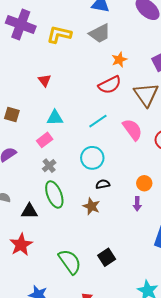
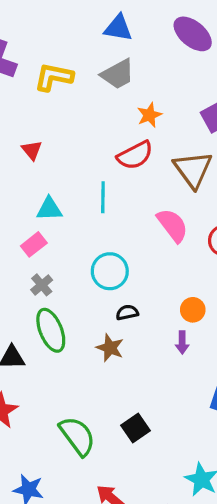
cyan line: (98, 121) -> (103, 197), moved, turned -54

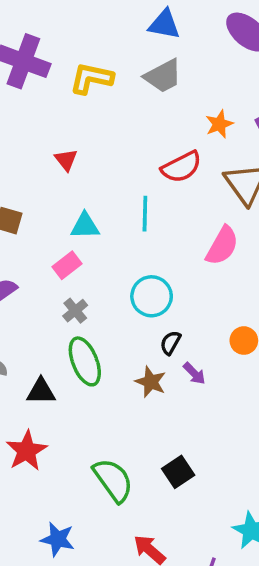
orange star: (149, 115) -> (219, 124), moved
pink semicircle: (172, 225) -> (222, 246), turned 66
black semicircle: (127, 313) -> (170, 343), turned -50
purple arrow: (182, 342) -> (194, 373), moved, turned -45

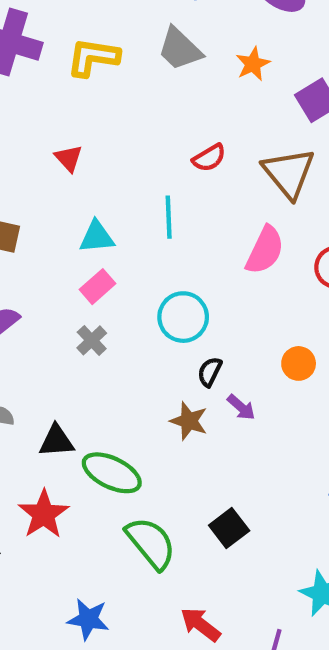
gray trapezoid: (163, 76) -> (180, 49), turned 75
orange star: (219, 124) -> (253, 64), moved
red semicircle: (181, 167) -> (209, 158), size x0.7
pink rectangle: (67, 265) -> (98, 287), moved
green ellipse: (85, 361) -> (112, 473), moved, turned -39

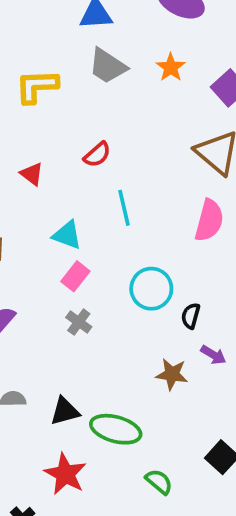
red semicircle: (209, 158) -> (97, 155), moved
cyan triangle: (97, 237) -> (67, 235), turned 36
black semicircle: (210, 372) -> (191, 316), moved
green semicircle: (151, 543) -> (159, 482), size x0.6

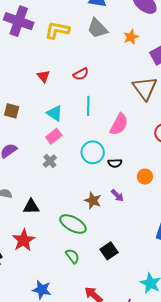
pink semicircle: (209, 221) -> (119, 124), moved
black semicircle: (191, 316) -> (115, 163), moved, turned -120
green ellipse: (116, 429) -> (73, 224), moved

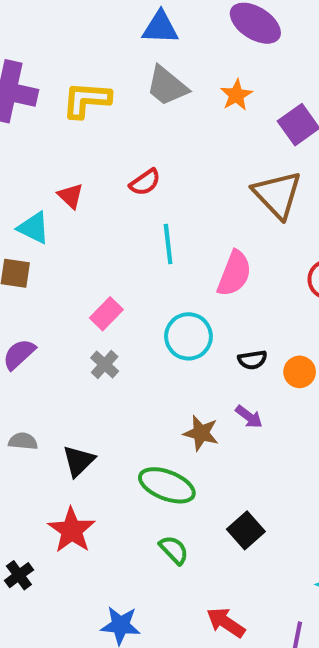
cyan triangle: (55, 113) -> (34, 228), moved
black semicircle: (115, 163) -> (252, 360), moved
black triangle: (31, 207) -> (79, 461), turned -36

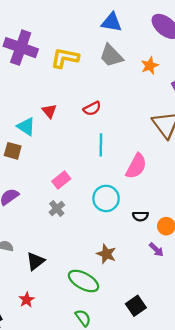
purple arrow: (249, 417) -> (156, 250), moved
red star: (72, 530) -> (27, 300), size x0.6
black square: (246, 530) -> (136, 306), moved

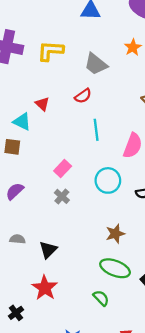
gray trapezoid: (111, 56) -> (96, 64), moved
brown star: (106, 254) -> (115, 234), turned -30
green ellipse: (84, 281) -> (115, 268), moved
red star: (27, 300) -> (45, 288), size x1.6

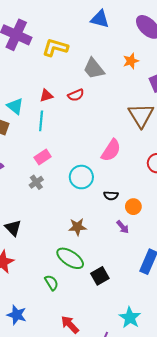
red triangle: (42, 104) -> (46, 96), moved, turned 48
cyan line: (96, 130) -> (41, 121), moved
black triangle: (48, 250) -> (13, 228), turned -42

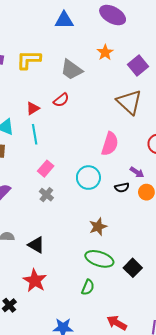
purple arrow: (123, 227) -> (137, 172), moved
green semicircle: (51, 283) -> (88, 287), turned 70

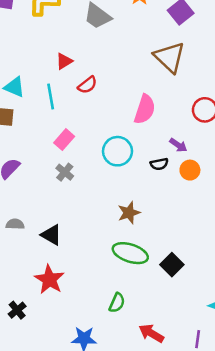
red semicircle: (61, 100) -> (87, 85), moved
red triangle: (33, 108) -> (64, 61), moved
green semicircle: (88, 287) -> (117, 303), moved

